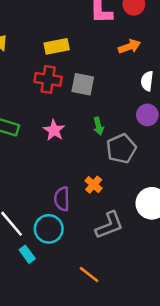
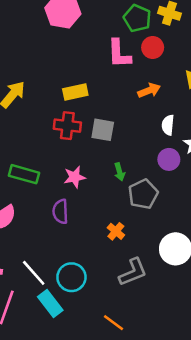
pink star: (54, 130) -> (75, 177), turned 30
purple semicircle: (62, 199) -> (60, 211), moved
cyan rectangle: (27, 254) -> (50, 303), size x1.5

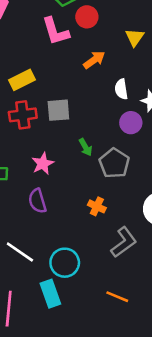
white line: (34, 273) -> (20, 252), moved
cyan rectangle: (50, 303) -> (50, 294), turned 32

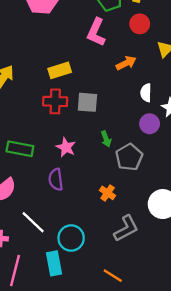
red circle: (87, 17) -> (140, 24), moved
pink L-shape: (55, 31) -> (96, 32), turned 32
pink star: (43, 164) -> (66, 147), turned -30

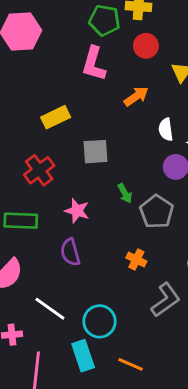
red cross: (55, 101) -> (39, 170), moved, turned -30
orange line: (113, 276) -> (131, 364), moved

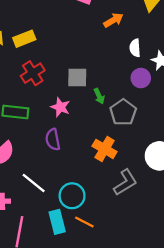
yellow rectangle: (56, 117) -> (24, 39), moved
gray square: (95, 152) -> (77, 77), moved
orange cross: (136, 259) -> (105, 149), size x1.5
orange line: (131, 364) -> (84, 222), moved

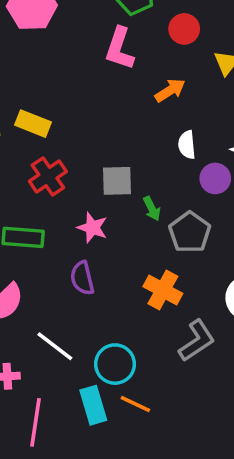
yellow rectangle: (24, 39) -> (33, 124), turned 45
white semicircle: (135, 48) -> (187, 145), moved

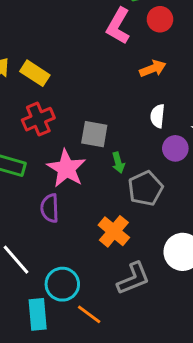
red circle: (184, 29) -> (160, 19), moved
pink star: (92, 228) -> (66, 168), size x1.5
orange line: (135, 404) -> (89, 314), moved

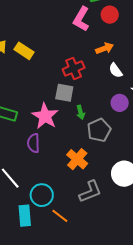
white semicircle: (158, 116) -> (116, 70), moved, turned -42
red cross: (38, 119) -> (74, 68), moved

